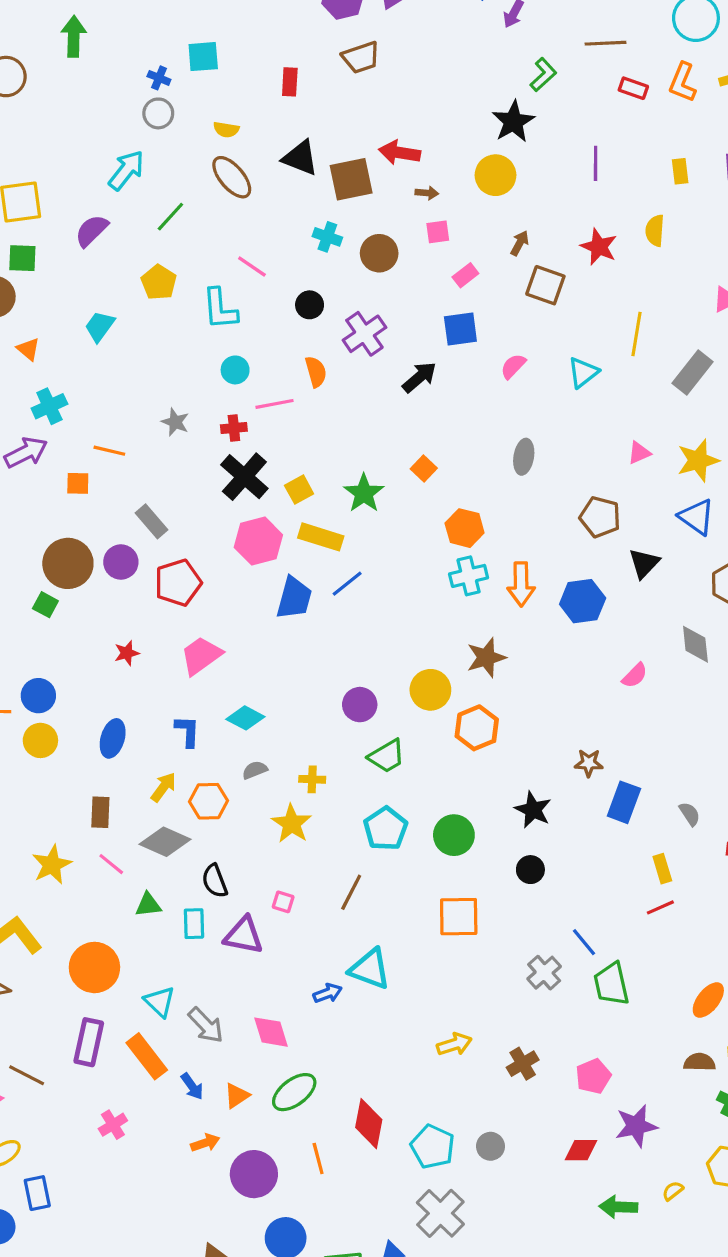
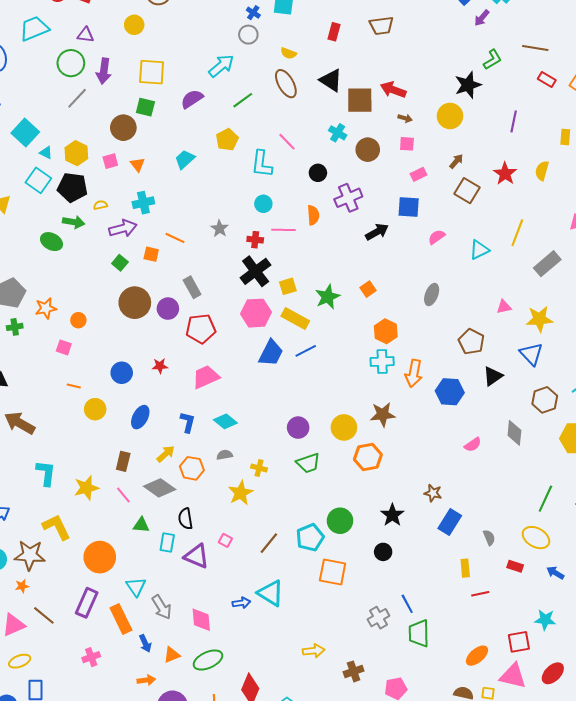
green square: (45, 605) -> (120, 263), moved
blue circle: (38, 696) -> (122, 373), moved
cyan pentagon: (386, 829) -> (310, 537), moved
red line: (660, 907) -> (480, 594), moved

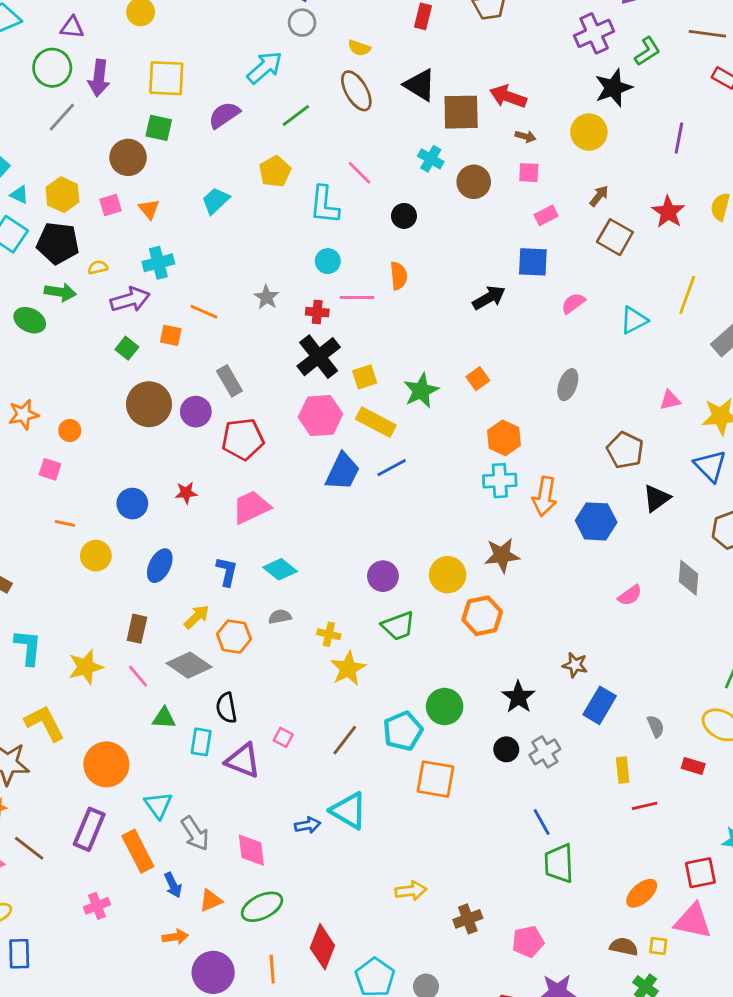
purple cross: (348, 198) -> (594, 33), moved
yellow star: (241, 493) -> (348, 669), moved
gray cross: (378, 618) -> (545, 752), moved

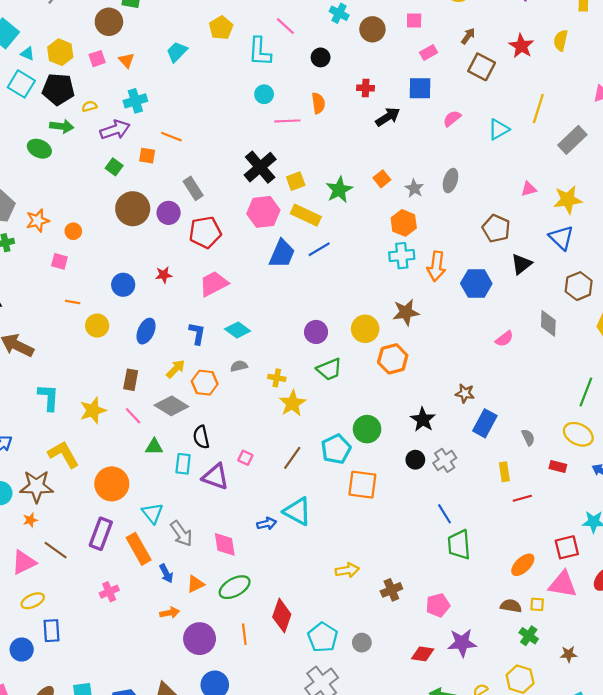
gray star: (267, 297) -> (414, 188), moved
red cross: (317, 312) -> (366, 88), moved

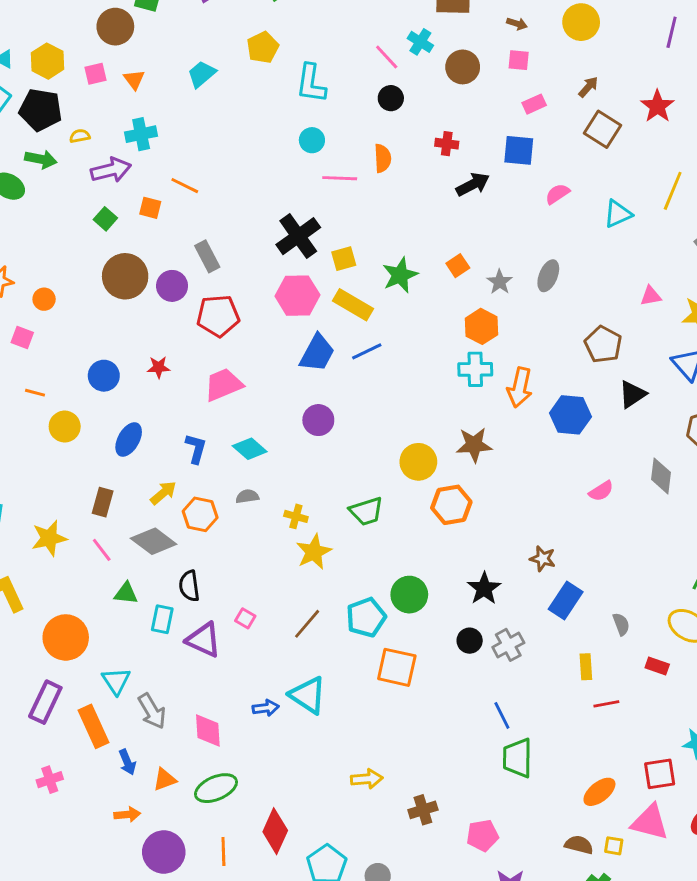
pink line: (285, 26) -> (387, 57), moved
purple circle: (316, 332) -> (318, 420), moved

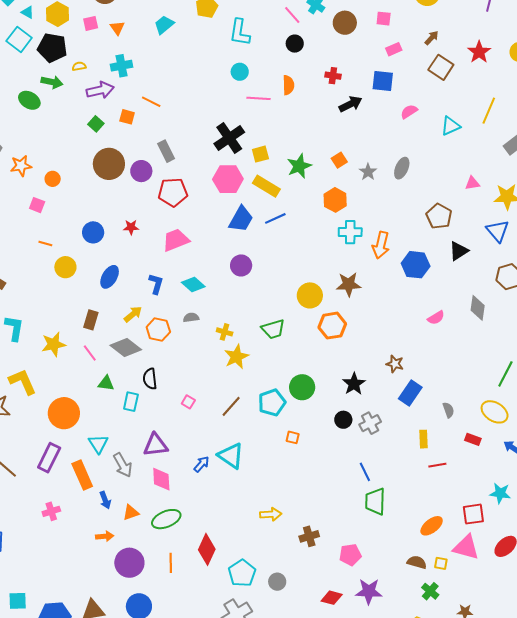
orange hexagon: (482, 326) -> (335, 200), moved
purple triangle: (204, 640) -> (156, 445), moved, turned -32
orange square: (397, 667) -> (293, 437), size x0.5
blue arrow: (266, 708) -> (202, 464), turned -42

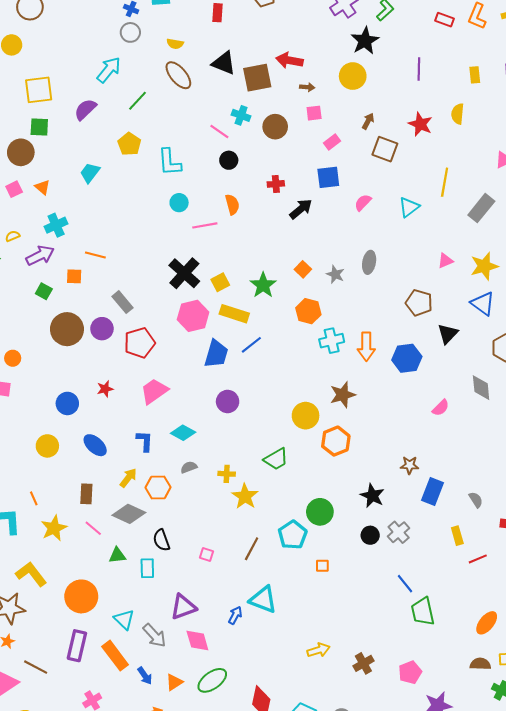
orange line: (45, 243) -> (34, 498), moved, turned 64
blue ellipse: (110, 277) -> (95, 445), turned -65

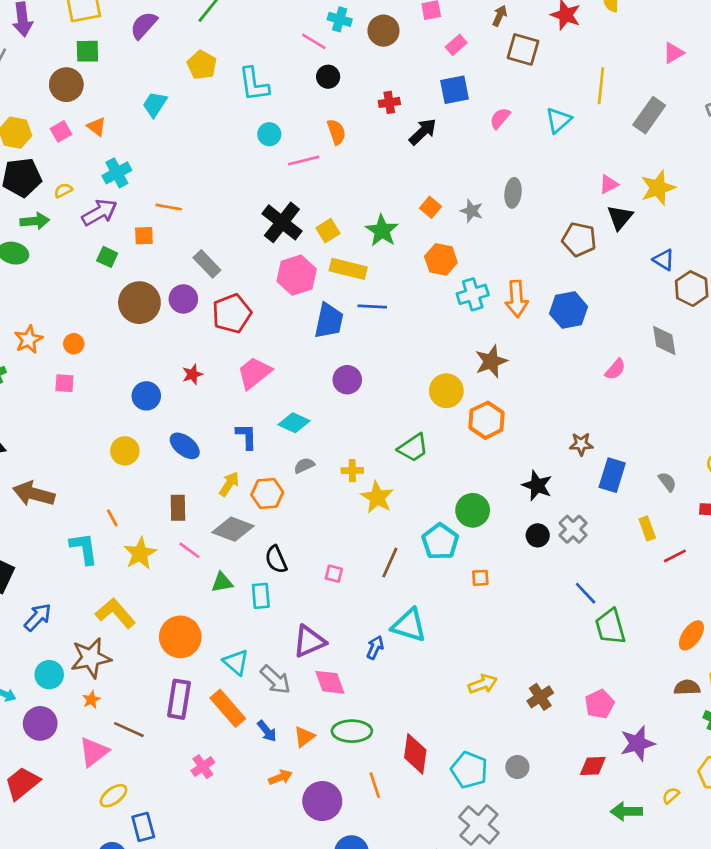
blue triangle: (483, 303) -> (664, 260), moved, size x0.7
black triangle: (448, 334) -> (620, 217), moved
blue line: (251, 345) -> (372, 307), turned 45
green ellipse: (212, 680) -> (352, 731), turned 40

